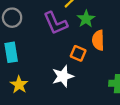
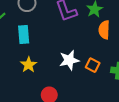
orange square: (78, 53) -> (93, 65), moved

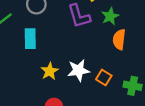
yellow star: (29, 65) -> (50, 71), moved

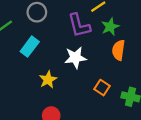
cyan rectangle: (30, 39) -> (30, 47), turned 36
white star: (78, 70) -> (75, 58), moved

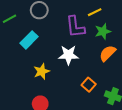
orange semicircle: (118, 50) -> (108, 53), turned 30

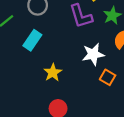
white star: (68, 55) -> (93, 54), moved

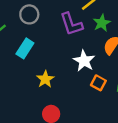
white star: (93, 54) -> (84, 61), turned -30

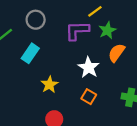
purple L-shape: (71, 24) -> (77, 31), turned 105
orange square: (98, 83) -> (89, 97), moved

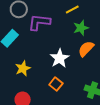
purple L-shape: (77, 31) -> (39, 22), moved

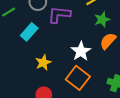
orange square: (56, 84) -> (78, 78), size x1.6

